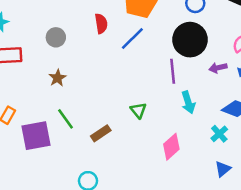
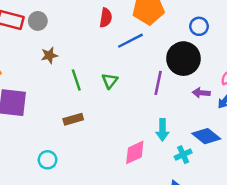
gray circle: (56, 37) -> (38, 21), moved
cyan arrow: (188, 102) -> (162, 130), moved
green triangle: (138, 110) -> (110, 81), moved
green line: (66, 119) -> (76, 80), moved

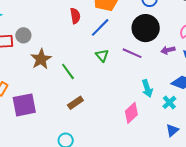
brown star: (49, 55) -> (41, 59), size x1.5
green triangle: (110, 81) -> (102, 55), moved
purple line: (158, 83) -> (132, 53), turned -60

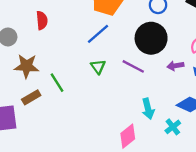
red semicircle: (75, 16) -> (42, 20), moved
brown star: (41, 59) -> (26, 66), turned 30
brown rectangle: (75, 103) -> (31, 97), moved

